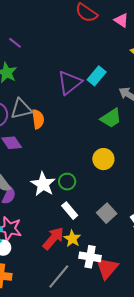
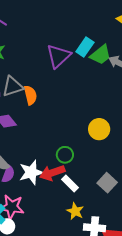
green trapezoid: (111, 118) -> (101, 55), moved
white star: (43, 184) -> (31, 172), moved, turned 30
red arrow: (53, 238) -> (52, 173), moved, turned -145

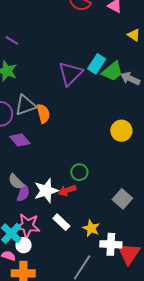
yellow circle: (99, 129) -> (121, 131), moved
red arrow: (52, 173) -> (67, 190), size x0.7
white rectangle: (70, 183) -> (61, 222), moved

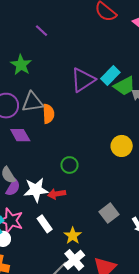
purple line: (12, 40) -> (41, 31), moved
green circle: (79, 172) -> (69, 165), moved
white cross: (111, 244) -> (74, 260), moved, turned 35

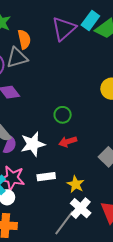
orange semicircle: (48, 114) -> (24, 39), moved
red arrow: (57, 194) -> (68, 142), moved
white rectangle: (45, 224) -> (46, 177), turned -54

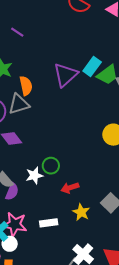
green circle: (63, 115) -> (51, 166), moved
white star: (33, 144) -> (34, 175), moved, size x0.7
yellow star: (76, 184) -> (81, 212), moved

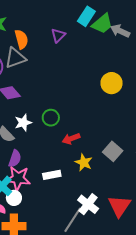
purple triangle: (65, 75) -> (58, 35), moved, size x0.6
white star: (34, 175) -> (23, 123), moved
purple semicircle: (12, 192) -> (15, 159), moved

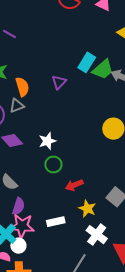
gray triangle: (15, 58) -> (17, 106), size x0.7
white star: (23, 123) -> (47, 141), moved
white cross: (88, 204) -> (97, 235), moved

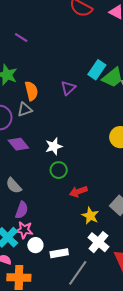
white rectangle: (56, 222) -> (59, 253), moved
pink star: (22, 226) -> (24, 230), size x0.7
white circle: (18, 246) -> (35, 245), moved

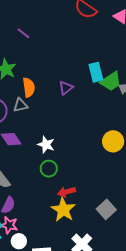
cyan rectangle: (97, 70) -> (96, 72), turned -54
white star: (54, 146) -> (46, 145), turned 30
yellow star: (90, 216) -> (63, 210), moved, size x1.4

